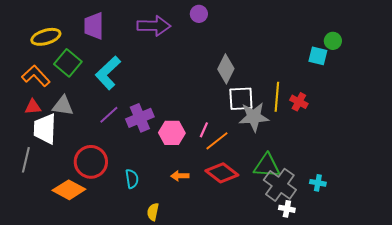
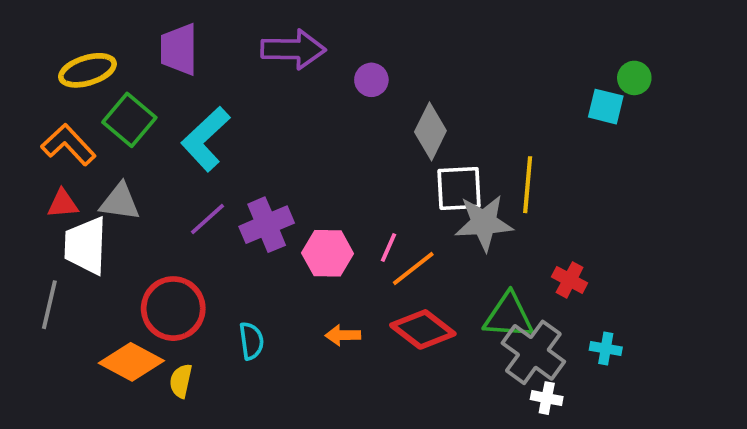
purple circle: (199, 14) -> (371, 80), moved
red cross: (299, 102) -> (570, 280), moved
yellow semicircle: (153, 212) -> (181, 381), moved

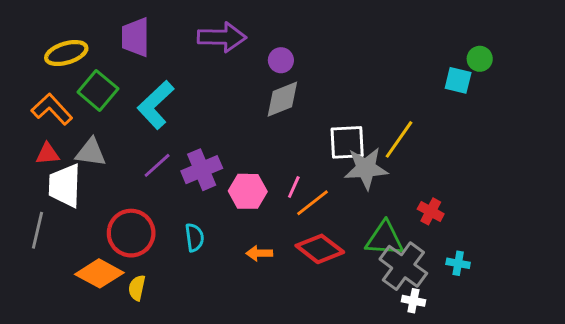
gray diamond: (430, 131) -> (282, 99), moved, turned 42
yellow line: (528, 185) -> (399, 139), turned 30
cyan semicircle: (251, 341) -> (194, 237), moved

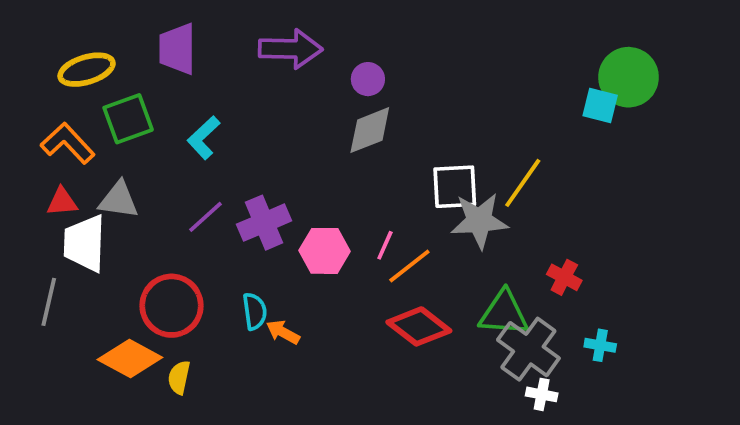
green circle: (480, 59) -> (629, 77), size x1.8
green square: (98, 90) -> (128, 119), turned 30
cyan L-shape: (156, 105) -> (204, 138), size x0.7
orange arrow: (259, 253) -> (283, 332), moved, turned 30

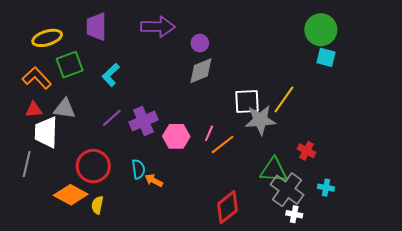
green circle: (629, 77) -> (321, 30), moved
red diamond: (419, 326) -> (228, 207), moved, turned -76

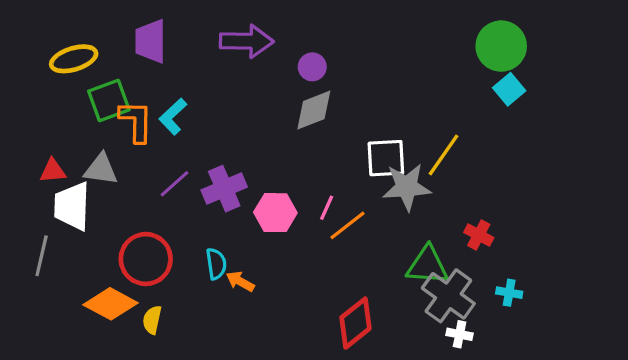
cyan square: (326, 57) -> (509, 89), turned 36
orange L-shape: (37, 78) -> (136, 121), moved, turned 44

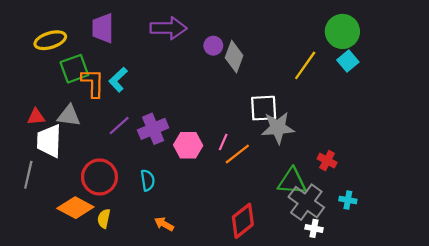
gray diamond: (314, 110) -> (234, 57), moved, turned -48
yellow line: (444, 155) -> (305, 65), moved
orange arrow: (240, 281) -> (164, 224), moved

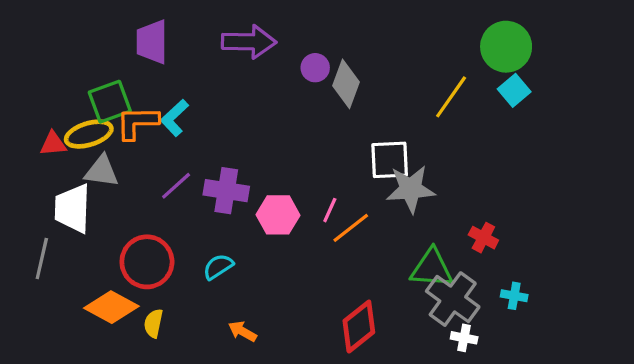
yellow ellipse: (50, 40) -> (89, 134), moved
orange L-shape: (93, 83) -> (137, 123), turned -92
red triangle: (36, 117) -> (53, 144), moved
purple cross: (153, 129) -> (226, 191), turned 32
cyan semicircle: (148, 180) -> (218, 267), turned -115

